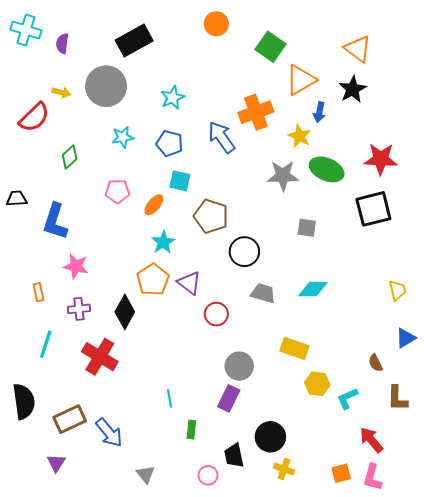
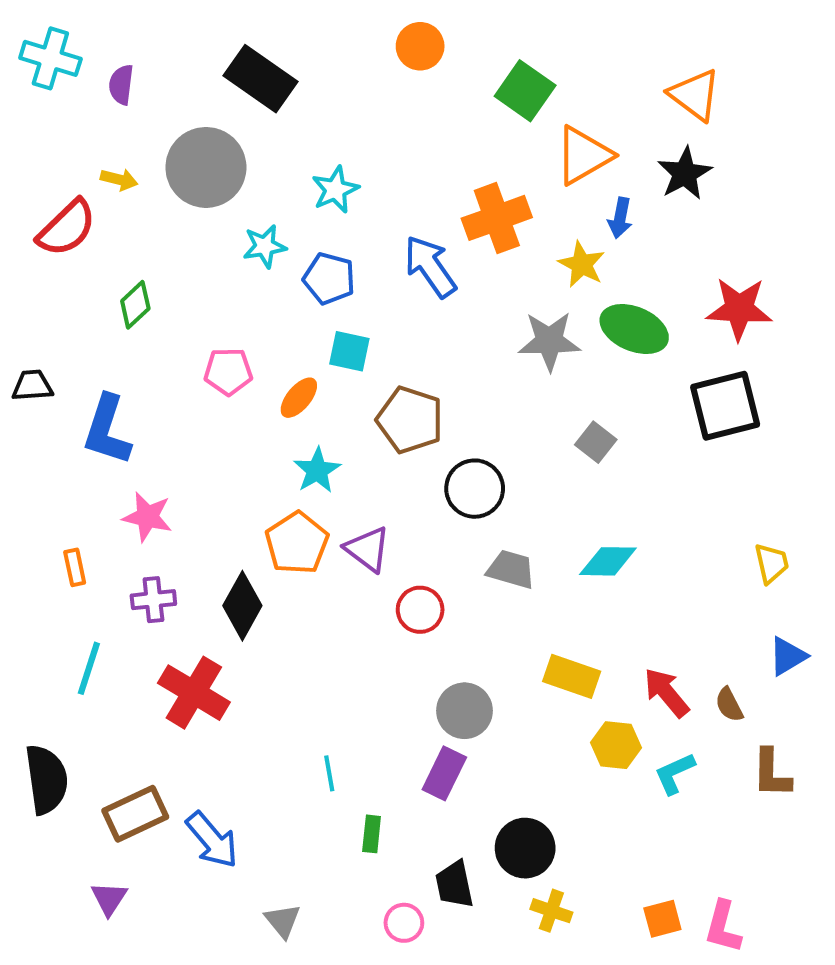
black rectangle: (134, 40) -> (261, 79), turned 64
cyan star: (123, 137) -> (265, 246), moved
gray square: (307, 228) -> (596, 442), turned 30
red arrow: (371, 440) -> (666, 693), moved

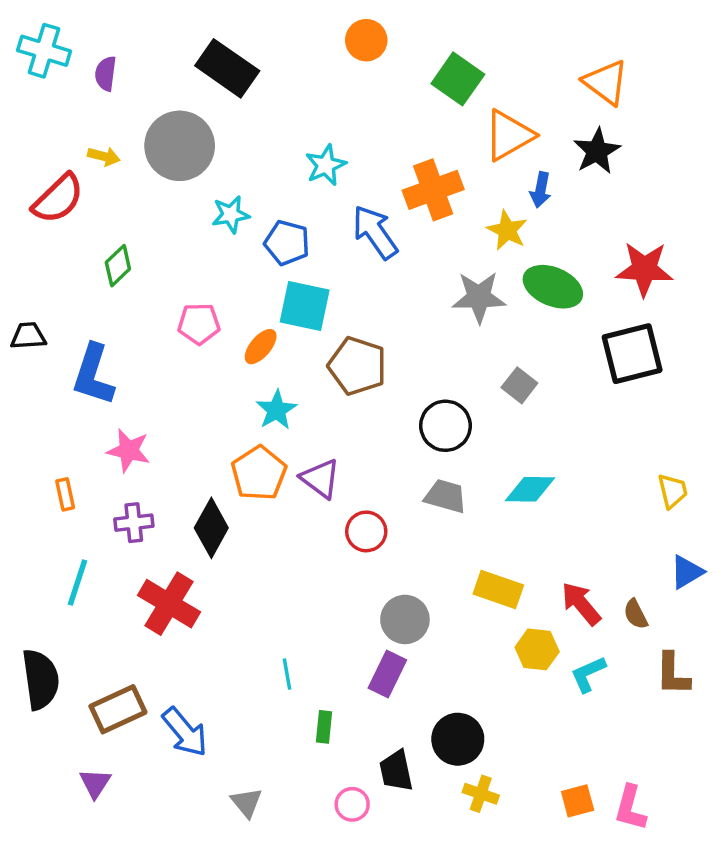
cyan star: (335, 190) -> (326, 165), moved
cyan square: (349, 351) -> (305, 306), size x1.4
black circle: (475, 489) -> (445, 426), moved

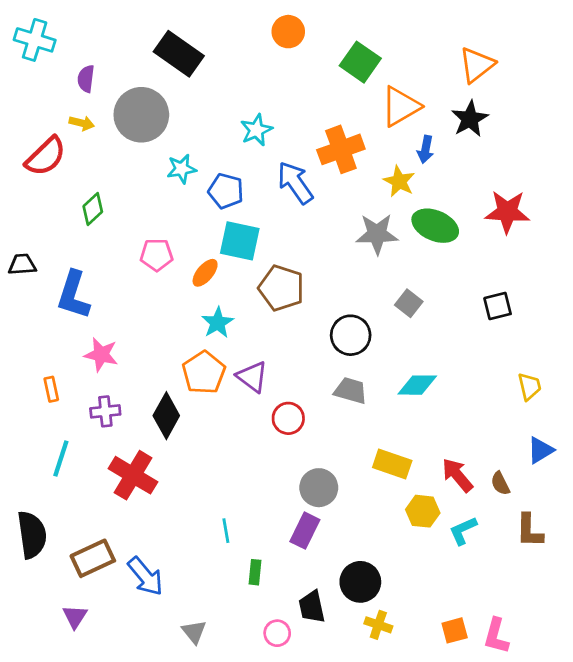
purple semicircle: (106, 74) -> (86, 79), moved
orange triangle: (606, 82) -> (477, 65), turned 45
black square: (632, 354) -> (498, 306), moved, size x0.6

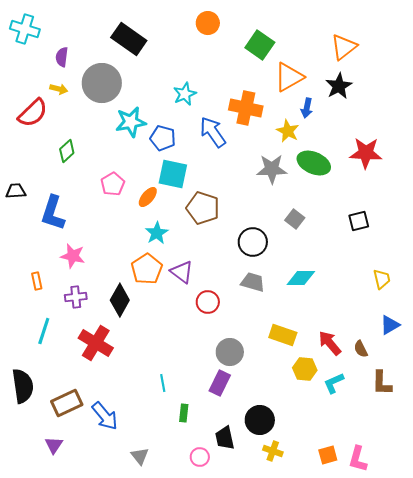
orange cross: (341, 149) -> (246, 108), turned 32
cyan star: (182, 169) -> (131, 122), size x1.4
pink pentagon: (157, 255) -> (113, 184), turned -30

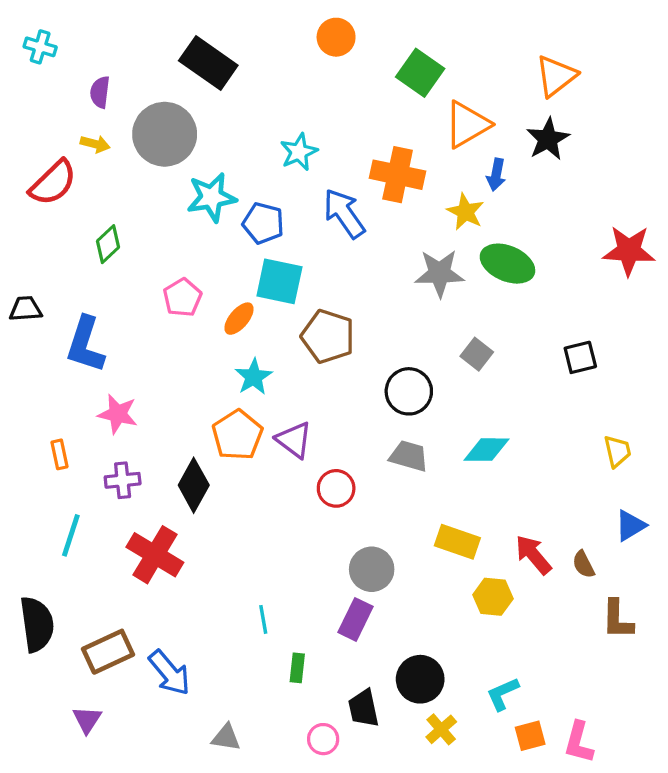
cyan cross: (25, 29) -> (40, 47), size x0.7
red star: (366, 153) -> (629, 251), moved
cyan L-shape: (334, 383) -> (503, 694), moved
yellow cross: (273, 451) -> (441, 729), turned 30
gray triangle: (140, 456) -> (226, 737), turned -42

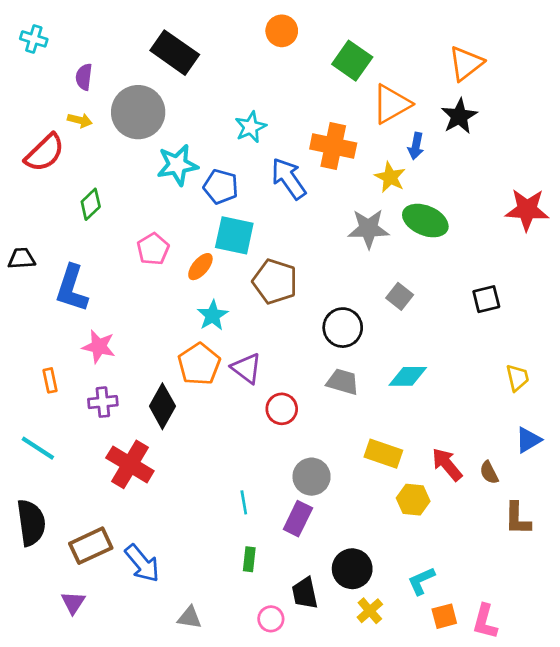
cyan line: (71, 535) -> (38, 448), moved, turned -75
cyan line: (263, 619) -> (244, 502), moved

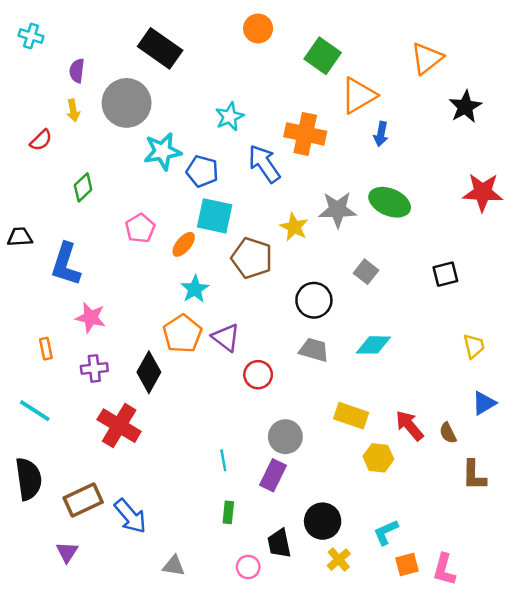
black star: (459, 116) -> (465, 107), moved
yellow arrow: (80, 120) -> (73, 110), turned 65
red semicircle: (45, 153) -> (41, 140), size x0.6
yellow star: (390, 177) -> (294, 227), moved

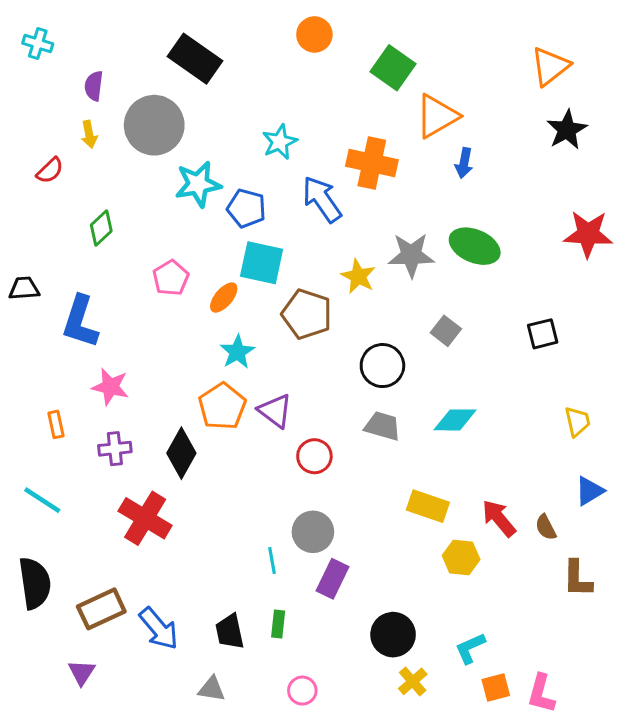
orange triangle: (427, 58) -> (550, 66), moved
gray circle: (285, 437) -> (313, 532), moved
black trapezoid: (279, 543) -> (230, 632), moved

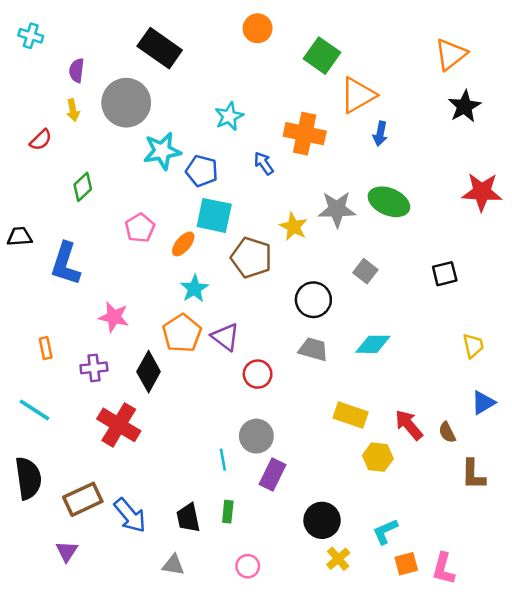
blue arrow: (322, 199) -> (264, 163), size x0.6
pink star: (110, 387) -> (114, 317), moved

